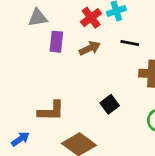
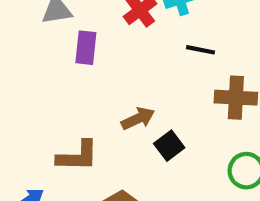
brown arrow: (90, 48) -> (138, 119), moved

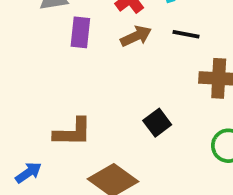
brown arrow: (138, 119) -> (136, 36), moved

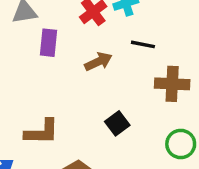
brown arrow: (136, 36) -> (98, 62), moved

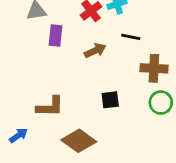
black square: (117, 123) -> (110, 100), turned 30
green circle: (181, 144) -> (161, 103), moved

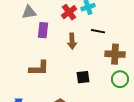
brown arrow: (95, 51) -> (72, 41), turned 112
brown L-shape: (50, 107) -> (39, 68), moved

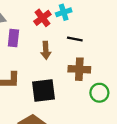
brown cross: (115, 54) -> (79, 69), moved
black square: (83, 77) -> (44, 90), moved, size x1.6

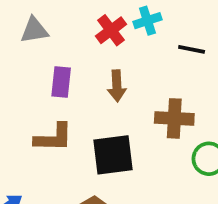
purple rectangle: (13, 38) -> (61, 82), moved
black line: (75, 39) -> (192, 49), moved

